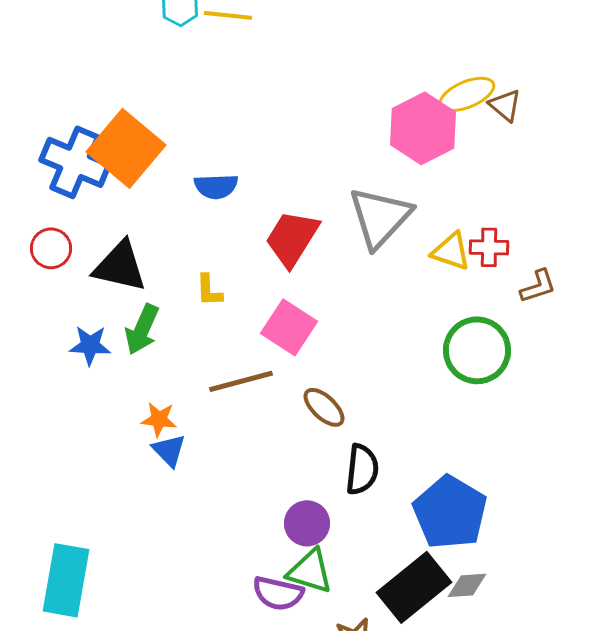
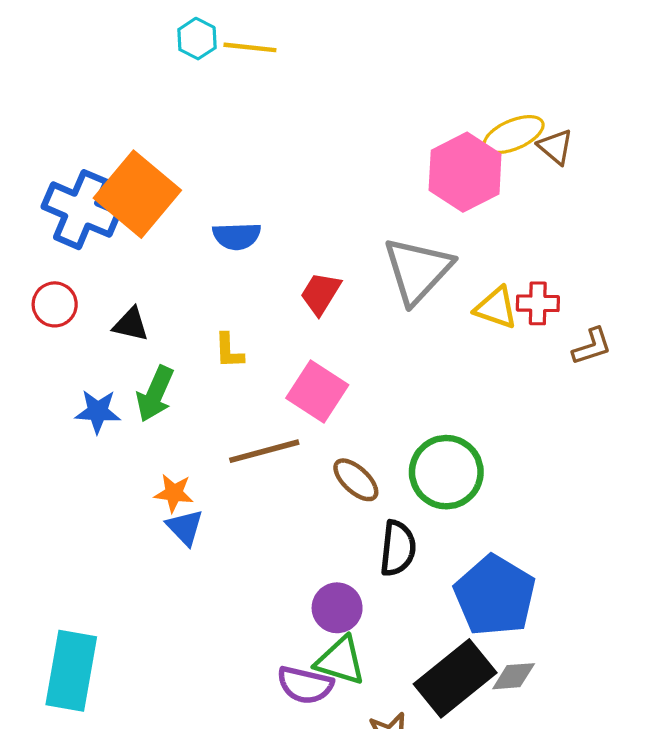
red trapezoid: (292, 238) -> (321, 293), size x0.7
black triangle: (120, 266) -> (131, 324), size x0.6
green circle: (477, 350) -> (446, 472), moved

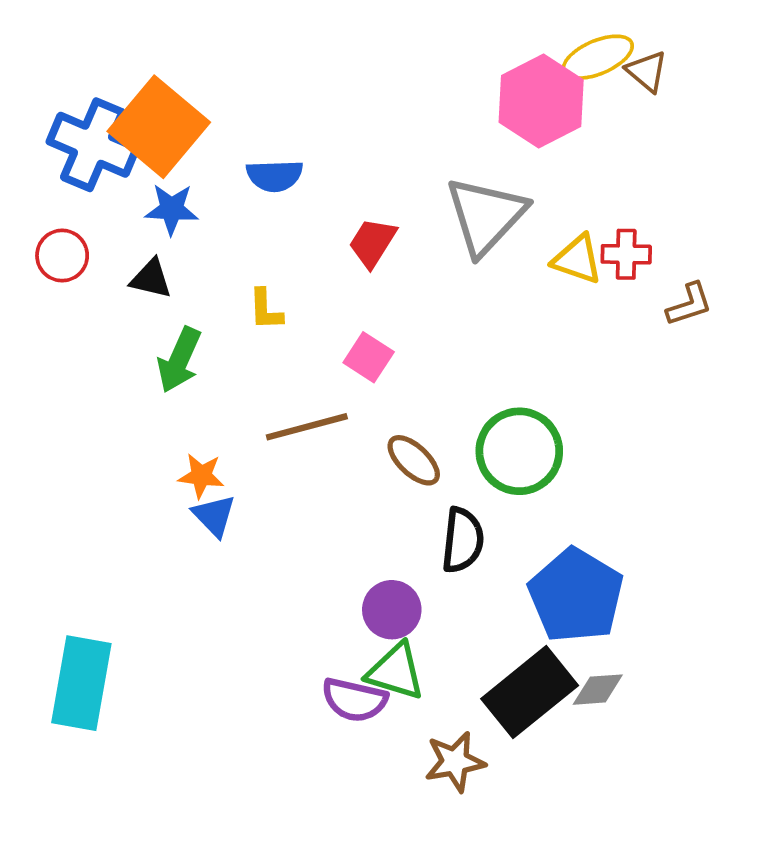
pink square: (317, 392) -> (369, 357), size x0.7
blue star: (98, 411) -> (172, 209), moved

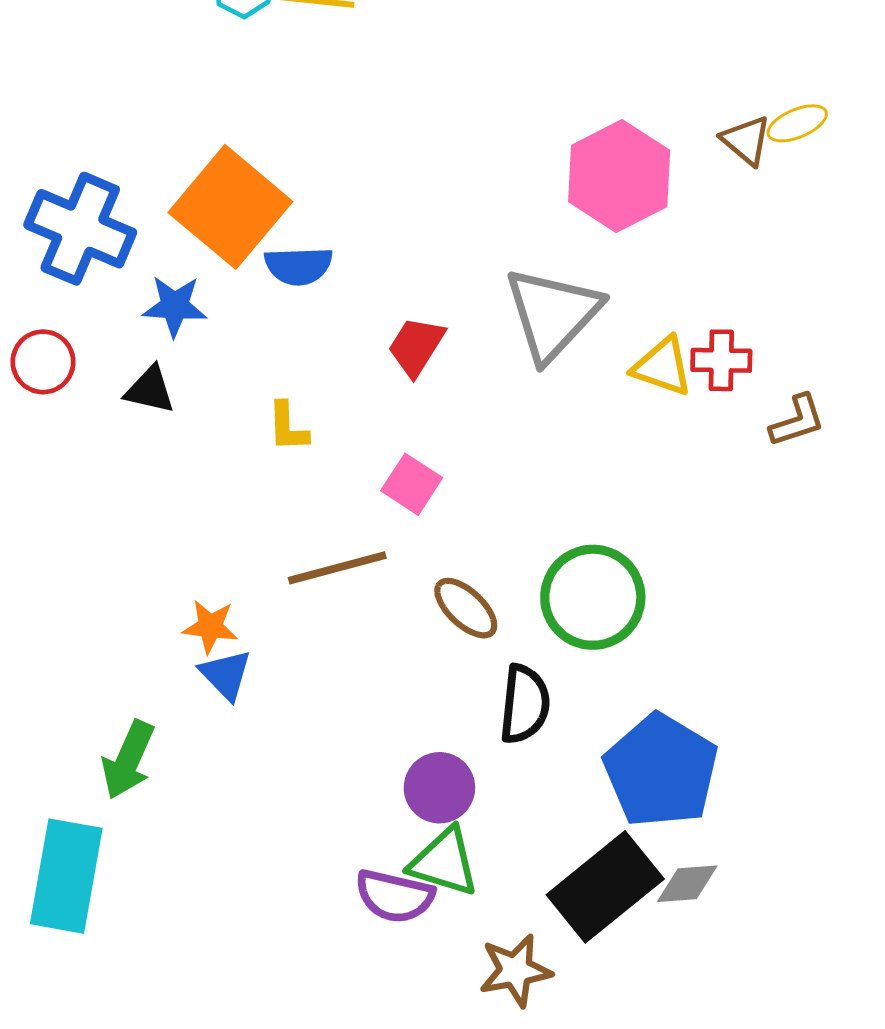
yellow ellipse: (598, 57) -> (797, 123), moved, size x0.7
orange square: (159, 127) -> (230, 207), moved
green arrow: (179, 360) -> (128, 760), moved

